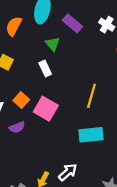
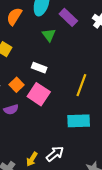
white rectangle: (45, 69) -> (39, 68), moved, turned -48

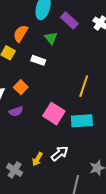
orange semicircle: (14, 16) -> (21, 34), moved
white rectangle: (39, 68) -> (38, 60), moved
pink square: (39, 94) -> (54, 114), moved

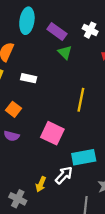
green triangle: (51, 38) -> (65, 52), moved
purple semicircle: (16, 111) -> (12, 136), turned 40
cyan rectangle: (82, 121) -> (84, 157), moved

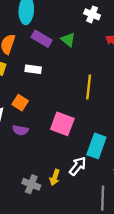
purple rectangle: (57, 31) -> (42, 39), moved
cyan rectangle: (84, 157) -> (96, 146), turned -55
gray cross: (18, 199) -> (31, 184), moved

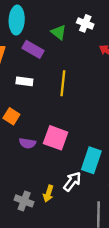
green triangle: (68, 40) -> (59, 32), moved
yellow line: (89, 87) -> (63, 83), moved
purple semicircle: (20, 130) -> (27, 143), moved

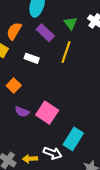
yellow line: (63, 83) -> (66, 52), moved
white arrow: (72, 181) -> (53, 153), turned 60
yellow arrow: (48, 194) -> (30, 159), turned 56

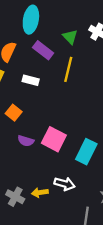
cyan rectangle: (73, 139) -> (86, 152), moved

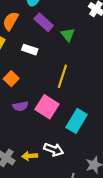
green triangle: (70, 37) -> (68, 35), moved
yellow line: (68, 69) -> (62, 76), moved
purple semicircle: (26, 141) -> (20, 106), turned -32

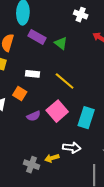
white rectangle: (30, 50) -> (32, 74), moved
yellow line: (62, 76) -> (65, 81), turned -55
pink square: (47, 107) -> (57, 111), turned 30

